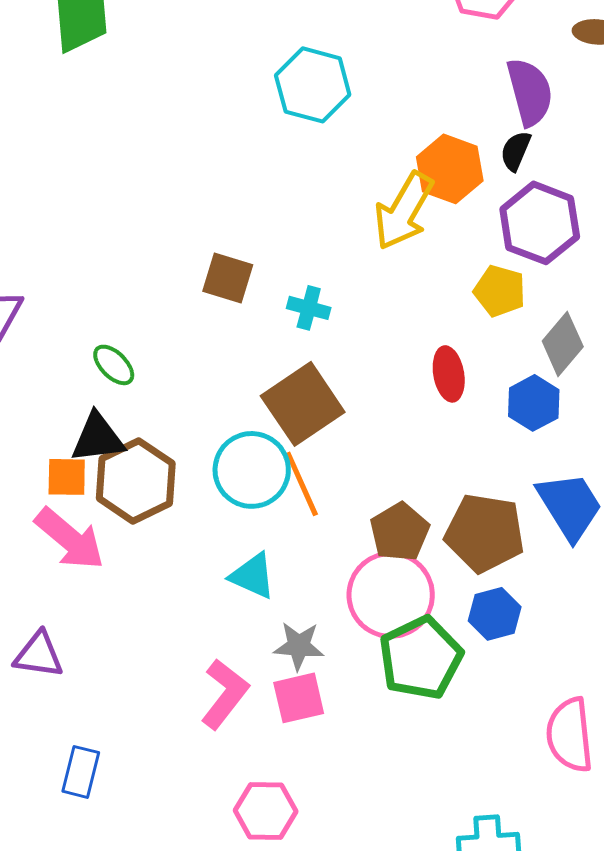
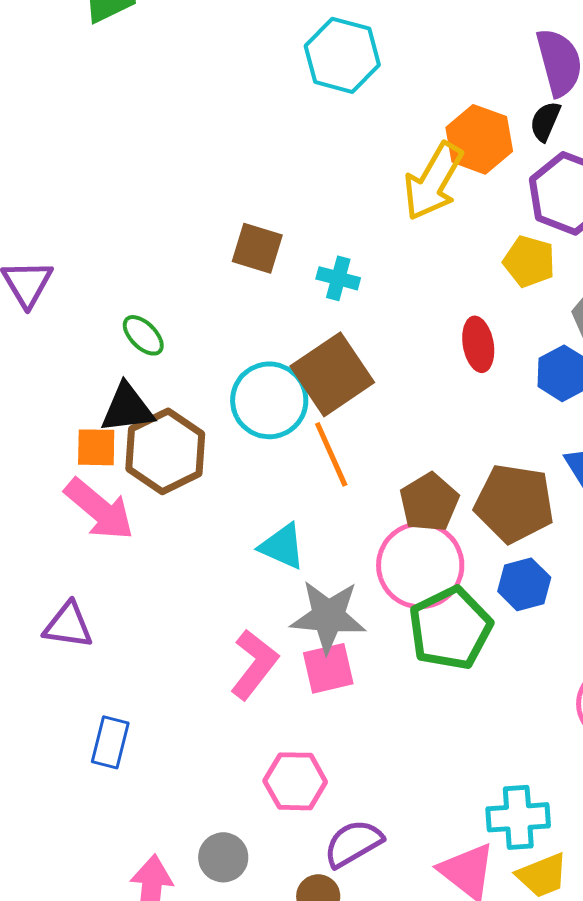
cyan circle: (252, 470) -> (269, 400), moved
gray star: (299, 646) -> (328, 616), size x1.5

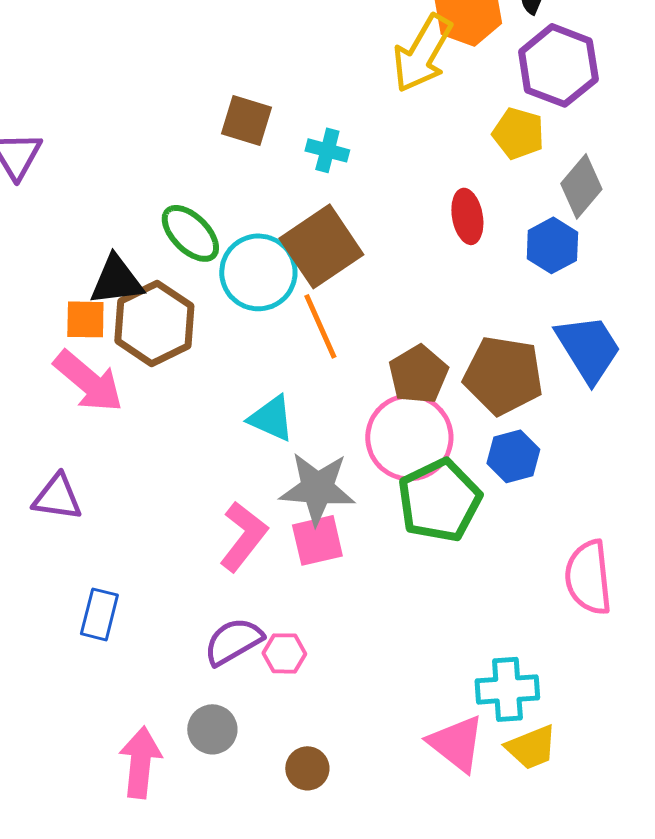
green ellipse: (143, 335) -> (190, 233), moved, size x1.4
pink hexagon: (295, 781) -> (284, 653), size x0.7
purple semicircle: (353, 843) -> (233, 641), moved

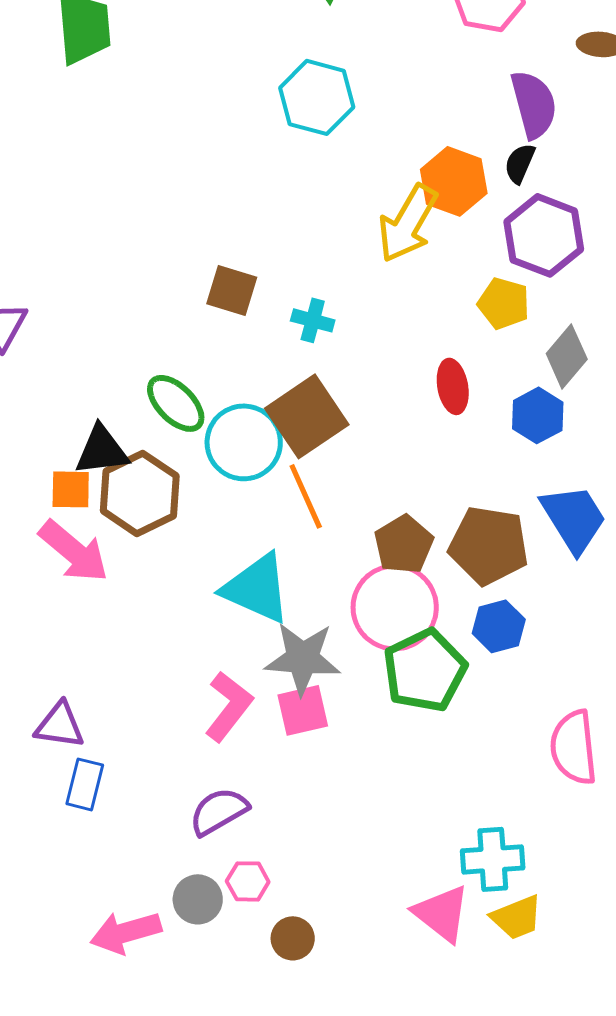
cyan triangle: (271, 418) -> (257, 588), size x1.5
purple triangle: (57, 497) -> (60, 725), moved
pink hexagon: (284, 653) -> (248, 881), moved
pink arrow: (140, 762) -> (126, 932), turned -112

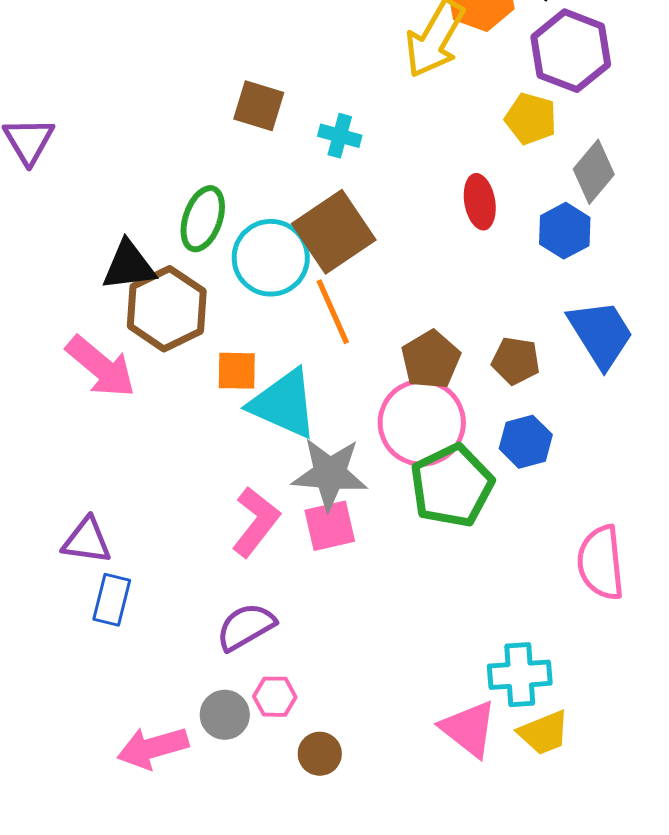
green ellipse: (176, 403) -> (203, 219), turned 64
orange square: (71, 489) -> (237, 371), moved
brown pentagon: (489, 545) -> (516, 361), size x0.6

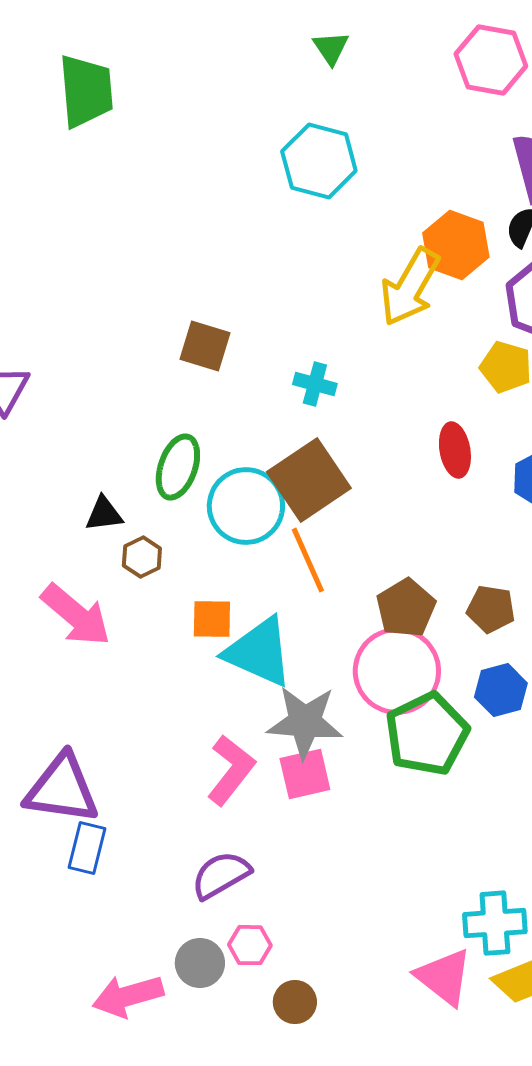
brown square: (259, 106) -> (205, 346), moved
black triangle: (129, 266) -> (104, 514), size x0.7
brown hexagon: (167, 309) -> (142, 557), size x0.5
purple triangle: (87, 541) -> (62, 789), size x1.5

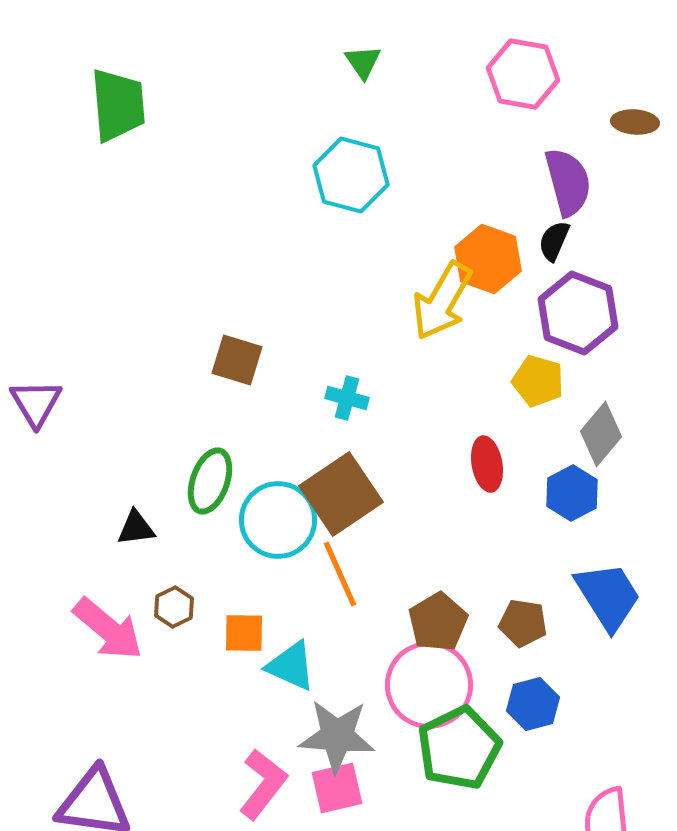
brown hexagon: (142, 557) -> (174, 607), moved
cyan triangle: (259, 652) -> (291, 666), size x0.7

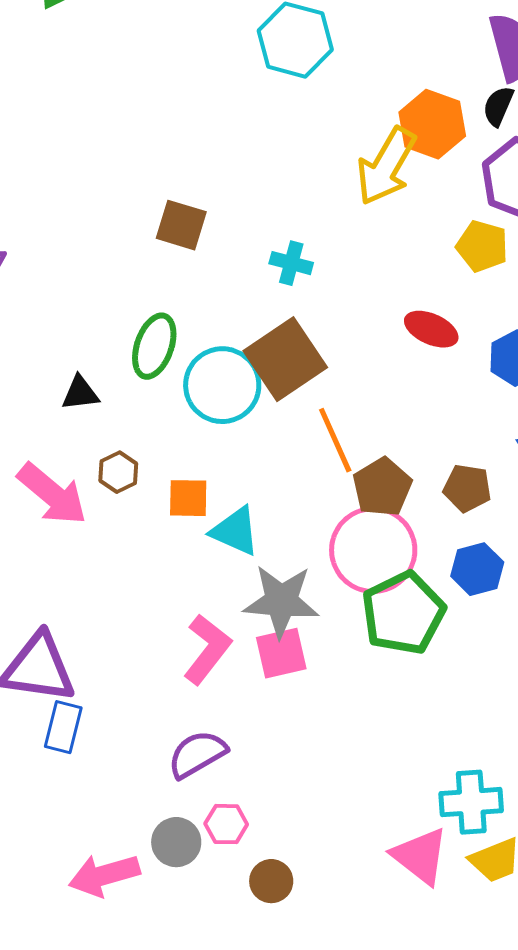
red ellipse: (487, 464) -> (431, 329), turned -56
orange line: (340, 574) -> (335, 440), moved

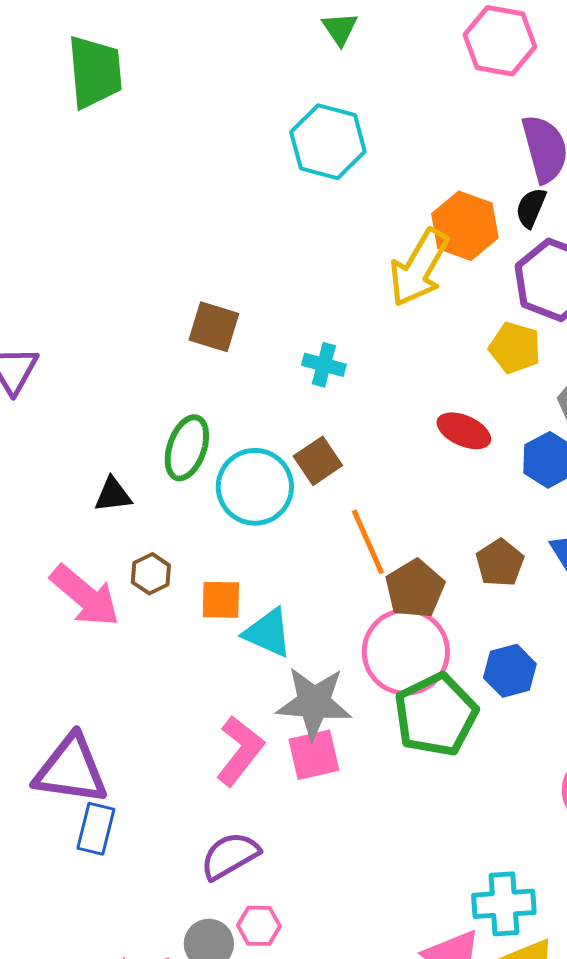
brown square: (285, 359) -> (318, 461), size x0.6
brown pentagon: (467, 488) -> (500, 563), moved, turned 30

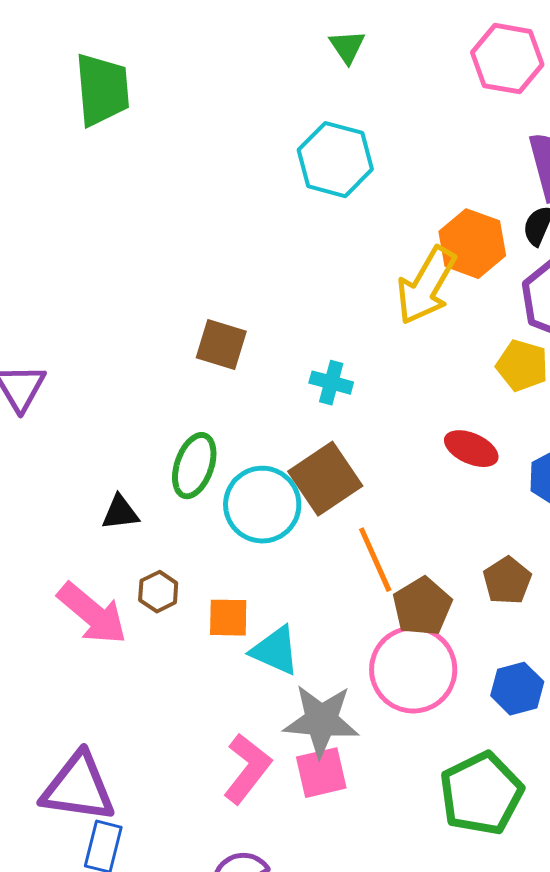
brown square: (318, 461) -> (325, 479), size x1.5
green pentagon: (436, 715) -> (481, 794), moved

